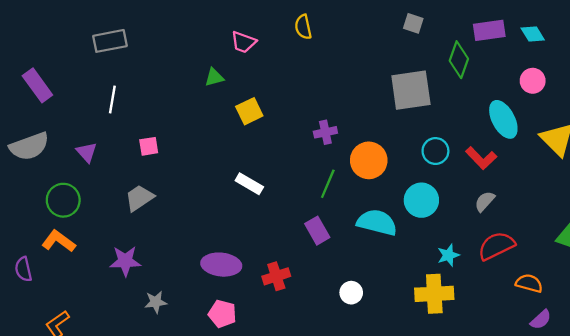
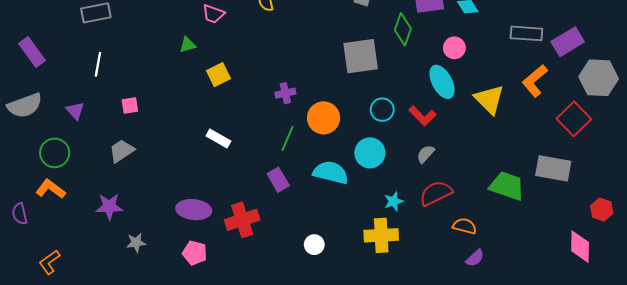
pink circle: (533, 81) -> (454, 48), moved
red cross: (276, 276) -> (242, 220), size x1.4
white circle: (351, 293) -> (314, 245), moved

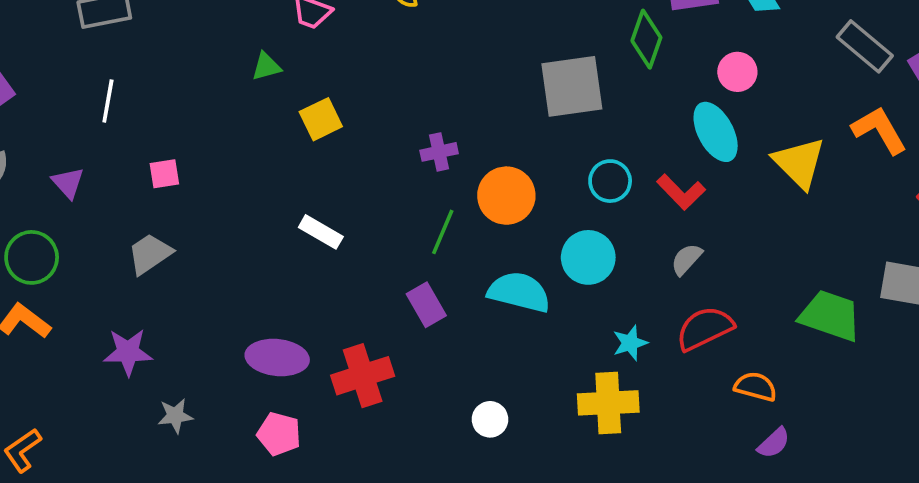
gray rectangle: (526, 33) -> (865, 46), turned 36
orange L-shape: (535, 81) -> (879, 130), turned 100

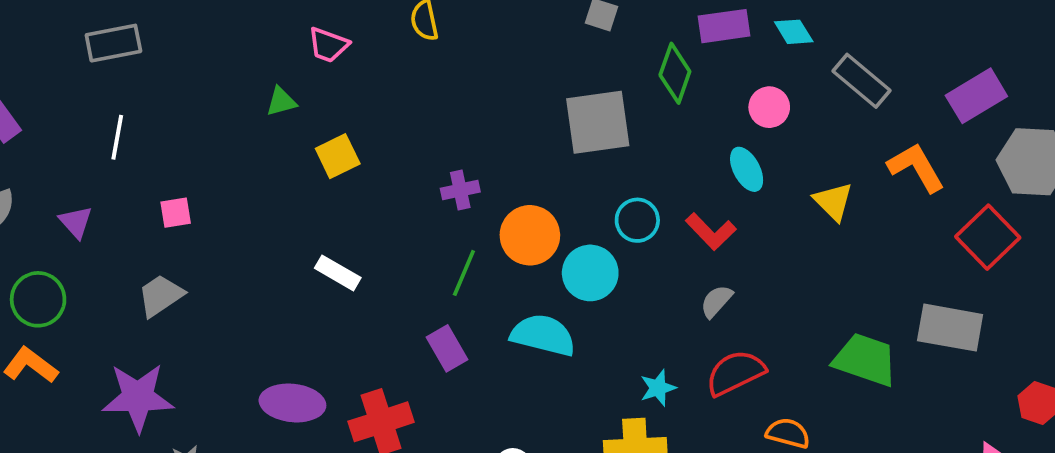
gray rectangle: (865, 46) -> (862, 81), moved
cyan ellipse: (716, 132) -> (747, 169), size x0.7
yellow triangle: (799, 163) -> (833, 201), size x0.7
cyan circle: (588, 257) -> (590, 273), moved
purple star: (128, 352) -> (138, 397), size x1.4

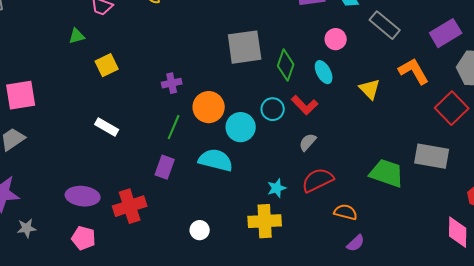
green diamond: (675, 73) -> (286, 65), moved
pink square: (176, 213) -> (21, 95), size x1.8
cyan circle: (637, 220) -> (273, 109), moved
purple rectangle: (447, 348) -> (165, 167), turned 50

